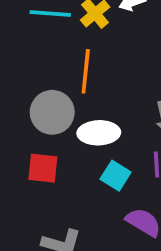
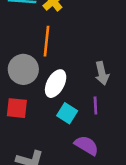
white ellipse: (99, 133) -> (56, 84), turned -60

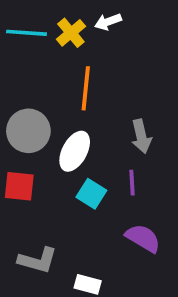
orange line: (47, 41) -> (86, 88), moved
purple semicircle: (86, 145) -> (143, 238), moved

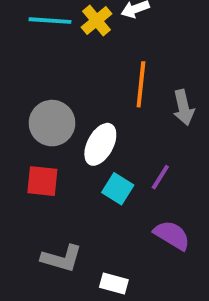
orange line: (86, 88) -> (141, 84), moved
gray arrow: (141, 136) -> (183, 108), moved
purple line: (132, 183) -> (160, 177), turned 35

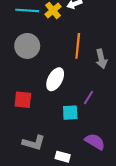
gray circle: (52, 123) -> (27, 46), moved
cyan square: (118, 189) -> (70, 113), moved, turned -35
purple semicircle: (172, 235) -> (95, 142), moved

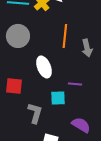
white ellipse: (55, 79) -> (44, 67), turned -50
purple line: (88, 98) -> (75, 84), turned 64
gray L-shape: (34, 143) -> (35, 113), moved, turned -90

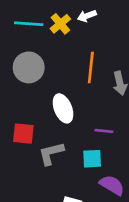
cyan square: (58, 98) -> (92, 159), moved
gray L-shape: (35, 113) -> (51, 153), moved, turned -120

